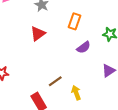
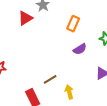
red triangle: (38, 34) -> (25, 18), moved

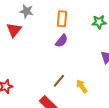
purple semicircle: (80, 49) -> (62, 41), moved

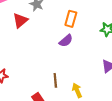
brown line: (59, 81) -> (55, 80), turned -56

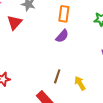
brown line: (55, 80) -> (57, 76), turned 32

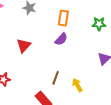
red triangle: (15, 22) -> (24, 46), moved

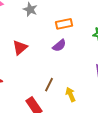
orange rectangle: (63, 18) -> (64, 24), turned 63

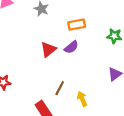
red triangle: (20, 48) -> (48, 49), moved

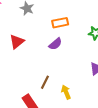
red triangle: (48, 49) -> (17, 42), moved

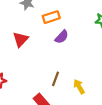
orange rectangle: (60, 23) -> (51, 17), moved

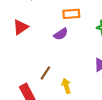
orange rectangle: (51, 17) -> (71, 14), moved

